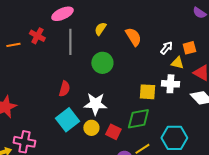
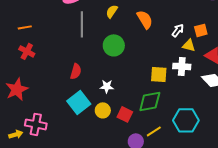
red cross: (37, 36) -> (27, 51), moved
white star: (95, 104) -> (107, 86), size x0.6

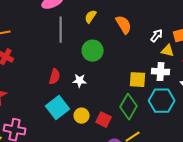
white star: (107, 86) -> (80, 81), moved
green diamond: (150, 101) -> (129, 107), turned -50
cyan hexagon: (186, 120) -> (162, 101), moved

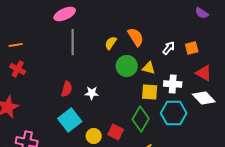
yellow semicircle: (91, 17) -> (111, 43), moved
green circle: (93, 51) -> (127, 66), moved
yellow triangle: (168, 51) -> (149, 68), moved
yellow circle: (82, 116) -> (94, 136), moved

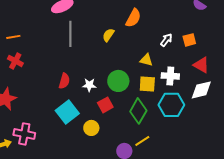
orange semicircle: (136, 37) -> (133, 18), moved, turned 60
green circle: (127, 66) -> (118, 81), moved
white diamond: (204, 98) -> (201, 90), turned -60
red square: (116, 132) -> (105, 105), moved, turned 35

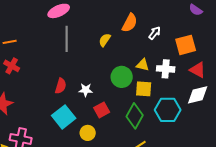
white arrow: (166, 40) -> (155, 33), moved
orange square: (189, 40) -> (186, 45), size x1.5
white cross: (170, 76) -> (166, 69), moved
green circle: (118, 81) -> (122, 77), moved

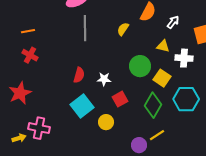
yellow triangle: (143, 65) -> (163, 46), moved
yellow square: (144, 89) -> (162, 78), turned 30

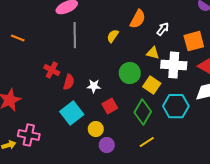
orange line: (28, 31) -> (18, 38), turned 32
red cross: (30, 55) -> (52, 70), moved
white cross: (184, 58) -> (174, 65), size x1.4
purple circle: (139, 145) -> (107, 145), moved

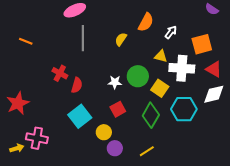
white star: (94, 86) -> (115, 82), moved
yellow line: (147, 142) -> (147, 151), moved

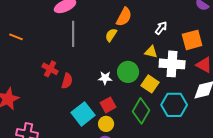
orange semicircle: (146, 22) -> (124, 17), moved
cyan square: (80, 116) -> (83, 114), moved
yellow circle: (104, 132) -> (106, 124), moved

